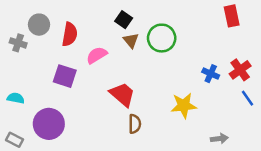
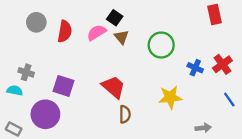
green circle: (162, 38) -> (161, 45), moved
gray cross: (18, 43) -> (26, 72), moved
pink semicircle: (97, 55) -> (96, 33), moved
purple square: (65, 76) -> (64, 86), moved
blue line: (247, 98) -> (229, 100), moved

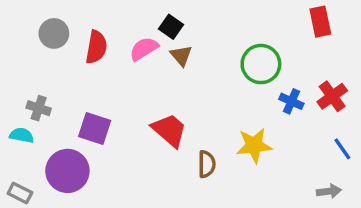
green circle: (161, 45) -> (261, 64), moved
brown semicircle: (125, 114) -> (207, 164), moved
gray arrow: (203, 128) -> (329, 191), moved

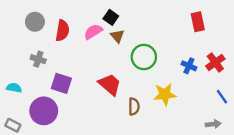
red rectangle: (320, 22) -> (198, 22), moved
green circle: (261, 64) -> (144, 57), moved
gray cross: (39, 108) -> (38, 59), moved

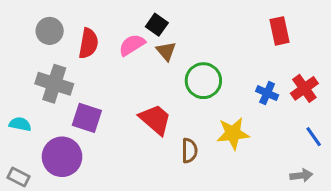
gray cross: (38, 59) -> (54, 84), size x1.6

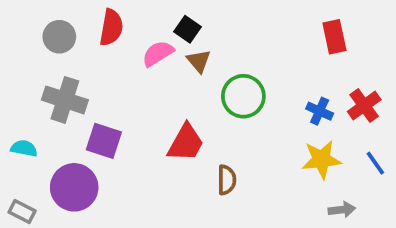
red semicircle: (88, 43) -> (111, 27), moved
red trapezoid: (155, 119) -> (186, 143), turned 78
yellow star: (233, 133) -> (321, 159), moved
gray arrow: (301, 175) -> (342, 210), moved

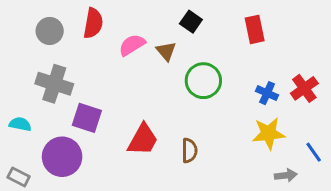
black square: (188, 29) -> (191, 22), moved
red rectangle: (334, 37) -> (255, 29), moved
red trapezoid: (186, 143) -> (143, 140), moved
blue line: (375, 163) -> (314, 152), moved

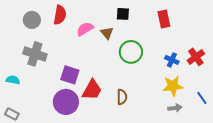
black square: (191, 22) -> (123, 14), turned -32
purple square: (87, 118) -> (70, 75), moved
purple circle: (62, 157) -> (66, 102), moved
gray arrow: (286, 175) -> (175, 108), moved

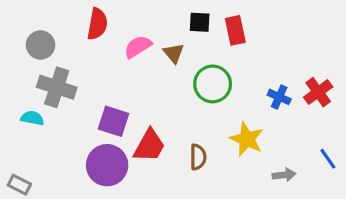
red rectangle: (164, 19) -> (235, 30), moved
gray circle: (32, 20) -> (41, 45), moved
cyan semicircle: (13, 80) -> (32, 118), moved
yellow star: (173, 86) -> (247, 139), moved, turned 30

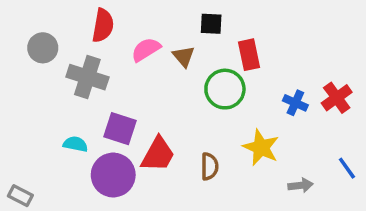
red rectangle: (235, 30) -> (249, 55), moved
gray cross: (57, 87) -> (87, 77), moved
cyan semicircle: (32, 118) -> (75, 144), moved

